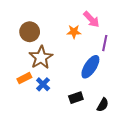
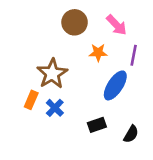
brown circle: (30, 32) -> (75, 22), moved
orange star: (74, 32) -> (98, 53), moved
orange rectangle: (24, 78) -> (31, 100), turned -40

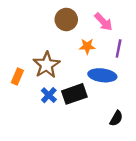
blue ellipse: (115, 85) -> (102, 75), turned 64
orange rectangle: (31, 100) -> (17, 76), moved
black rectangle: (97, 125) -> (74, 94), moved, size x1.5

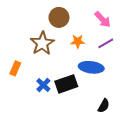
pink arrow: (103, 22) -> (103, 19), moved
purple line: (119, 49) -> (106, 43), turned 49
brown star: (46, 65) -> (42, 43), moved

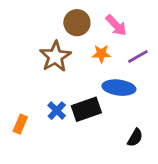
pink arrow: (103, 19) -> (116, 25), moved
orange rectangle: (15, 68) -> (20, 124), moved

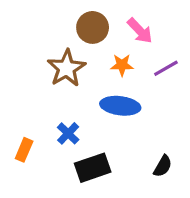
blue ellipse: (119, 88) -> (120, 106), moved
black rectangle: (86, 109) -> (93, 168), moved

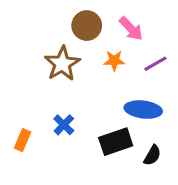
blue ellipse: (120, 106) -> (143, 110), moved
black rectangle: (93, 168) -> (116, 142), moved

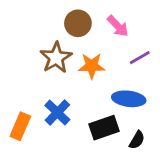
orange star: (114, 61) -> (92, 66), moved, size x1.4
blue cross: (64, 125) -> (57, 113), size x1.4
orange rectangle: (23, 140) -> (20, 126), size x1.4

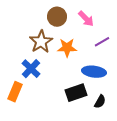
blue cross: (57, 113) -> (31, 69), moved

